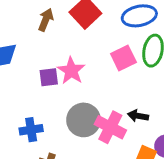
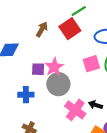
gray circle: (84, 120) -> (58, 84), moved
blue cross: (31, 130) -> (26, 95), moved

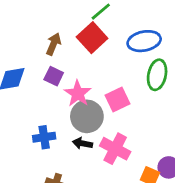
pink square: (91, 64) -> (117, 100), moved
purple square: (38, 69) -> (54, 76), moved, turned 32
black arrow: (96, 105) -> (82, 143), moved

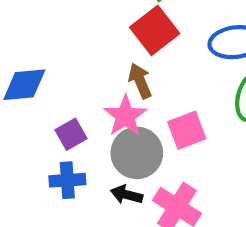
brown arrow: (53, 44) -> (140, 81), moved, turned -50
purple square: (54, 76) -> (71, 134), moved, turned 30

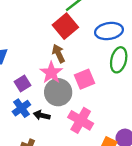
blue cross: (67, 180) -> (21, 108), turned -30
black arrow: (127, 195) -> (42, 115), moved

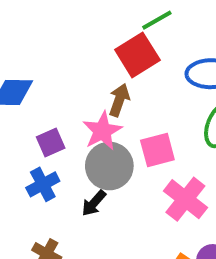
brown arrow: (59, 53) -> (119, 100), turned 36
black arrow: (42, 115) -> (94, 203), moved, turned -70
pink cross: (81, 120) -> (185, 199), moved

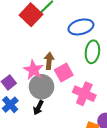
red square: (137, 55) -> (31, 15), moved
brown arrow: (119, 100) -> (49, 61), moved

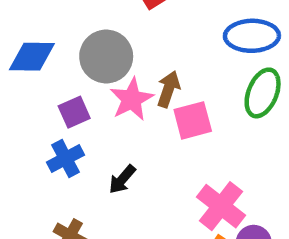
gray circle: (41, 87) -> (106, 57), moved
pink cross: (84, 94) -> (221, 206), moved

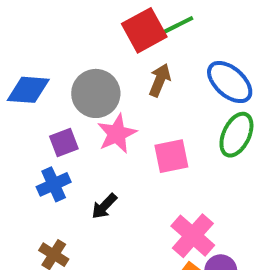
blue ellipse: (252, 36) -> (230, 82), turned 39
brown arrow: (168, 89) -> (160, 80), moved

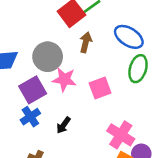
pink star: (117, 134) -> (64, 79), turned -30
purple square: (64, 143) -> (33, 90), size x1.5

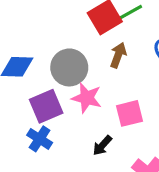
blue cross: (30, 117) -> (40, 139), turned -30
black arrow: (63, 125) -> (102, 145), moved

